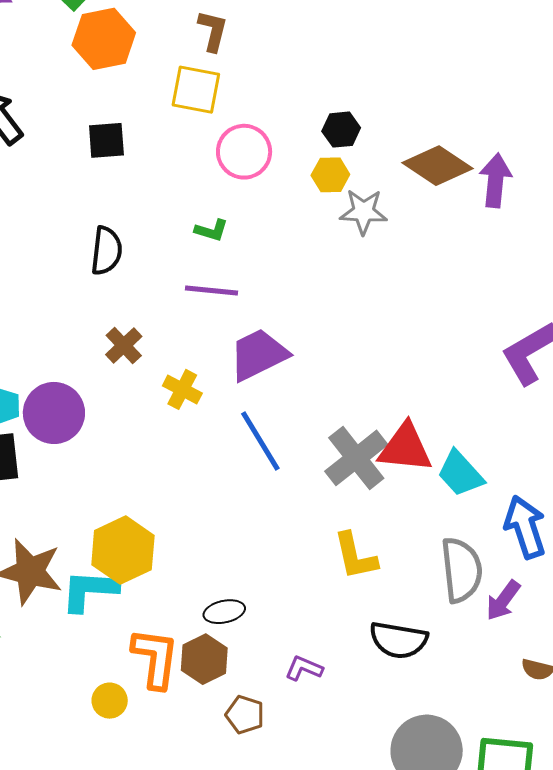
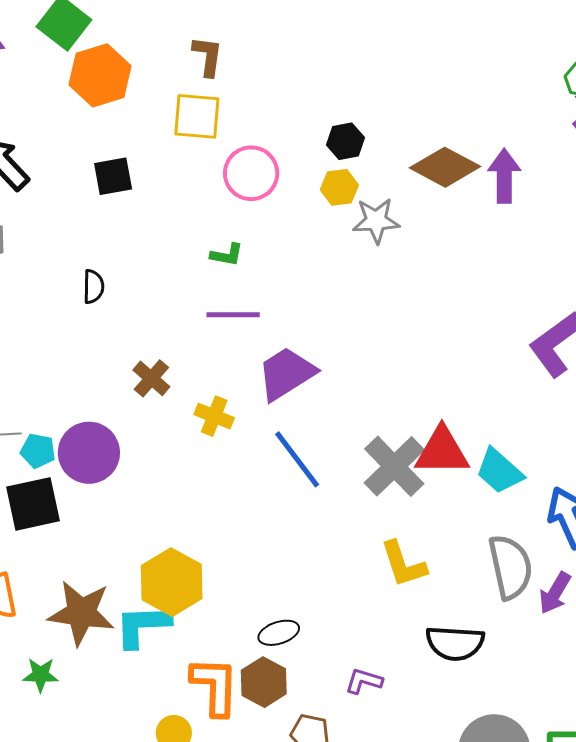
black semicircle: (106, 251) -> (93, 287), moved, size x0.7

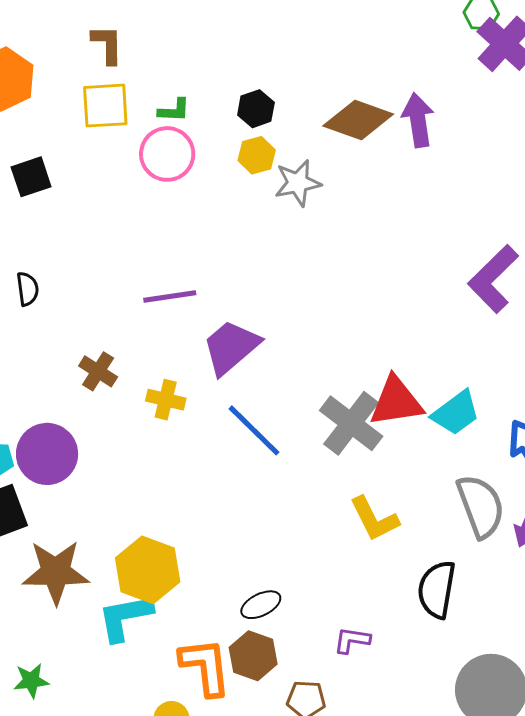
green L-shape: (227, 255) -> (174, 110), moved
cyan trapezoid: (499, 471) -> (456, 413), turned -70
brown star: (81, 613) -> (56, 572), moved
black semicircle: (455, 643) -> (437, 589), turned 104

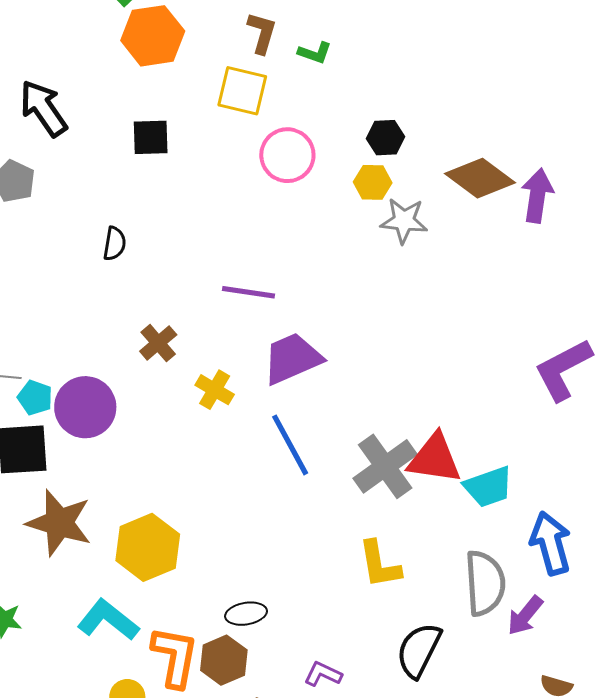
green L-shape: (174, 110) -> (315, 53), moved
cyan L-shape: (125, 617) -> (108, 620), moved, turned 32

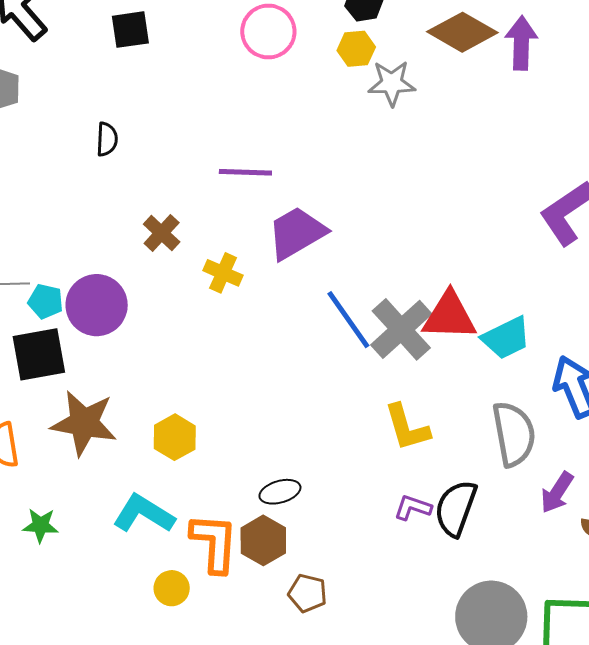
blue line: (290, 445) -> (348, 320), moved
yellow hexagon: (148, 547) -> (175, 437), size x0.7
purple arrow: (525, 616) -> (557, 493), moved
purple L-shape: (323, 674) -> (413, 508), moved

